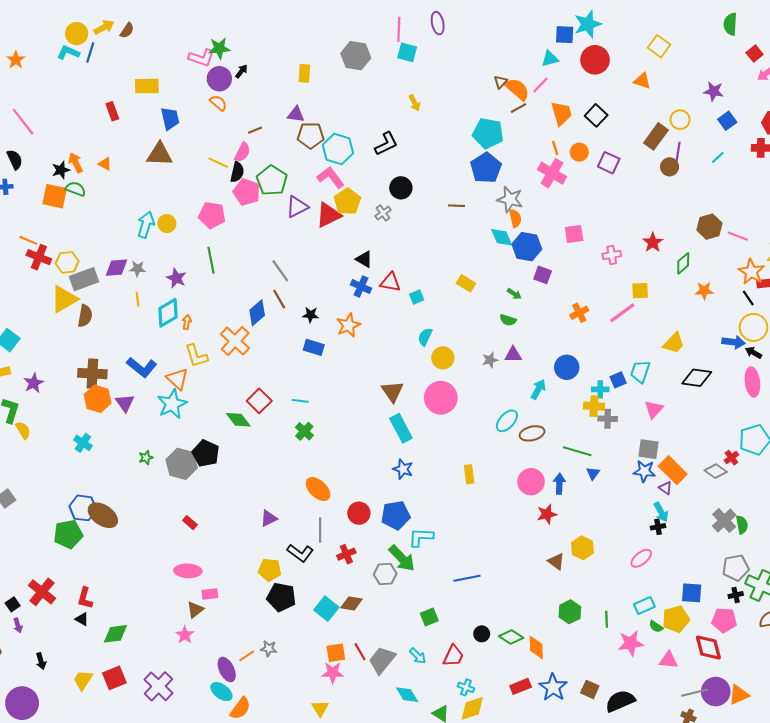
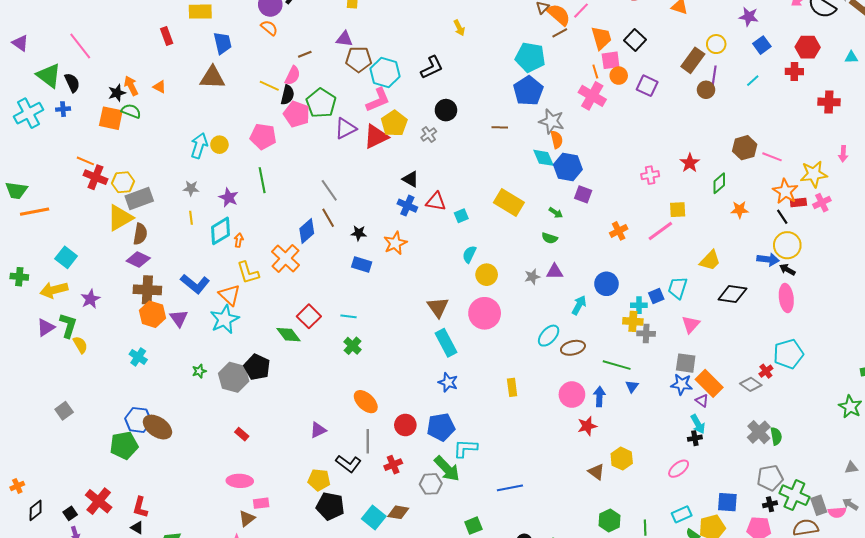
pink L-shape: (331, 177) -> (378, 100), turned 104
pink square: (574, 234) -> (611, 60), moved
purple diamond: (117, 268) -> (138, 259), moved, turned 30
yellow rectangle: (466, 283) -> (509, 203), size x1.6

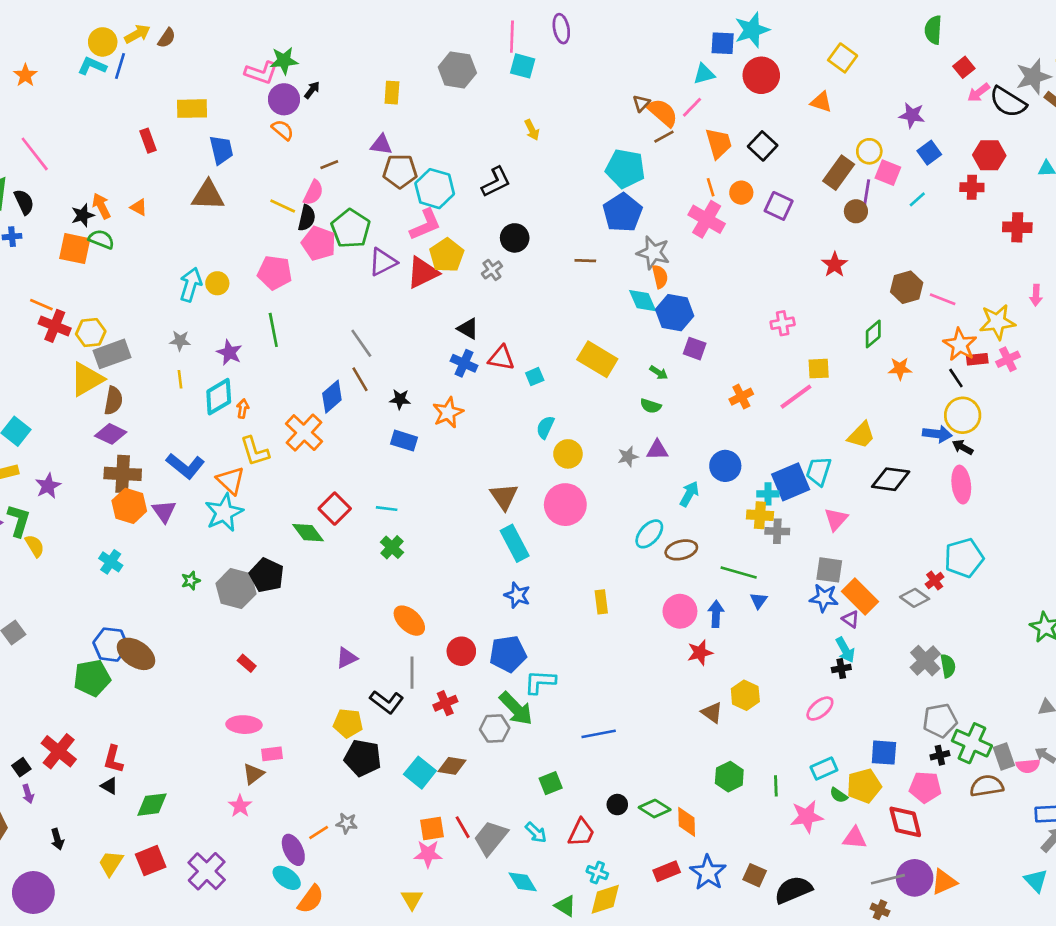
pink square: (611, 60) -> (888, 173), moved, turned 30
red star: (690, 163) -> (835, 265), moved
blue square: (656, 296) -> (791, 482), size x1.8

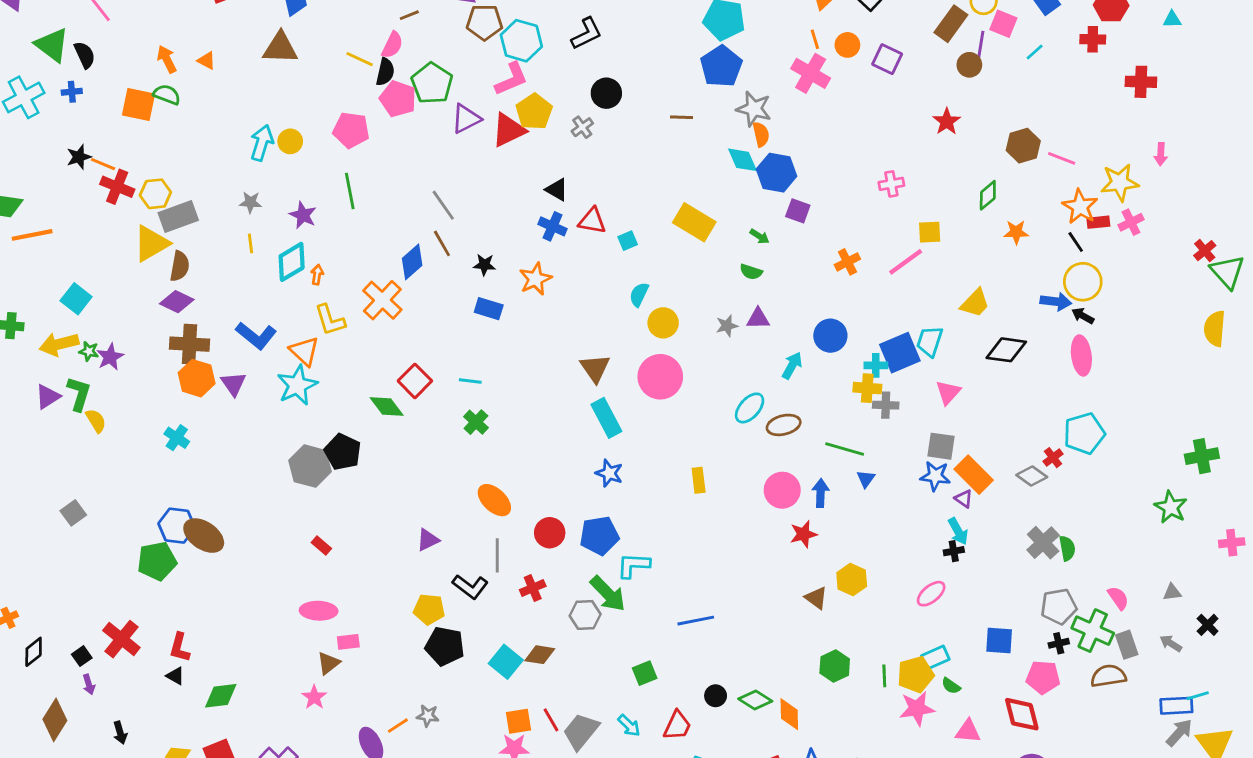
black star: (83, 215) -> (79, 157), moved
green star: (191, 581) -> (89, 351), moved, turned 30
pink semicircle: (1028, 766) -> (1118, 598), moved, turned -120
yellow pentagon: (864, 786) -> (915, 675), moved

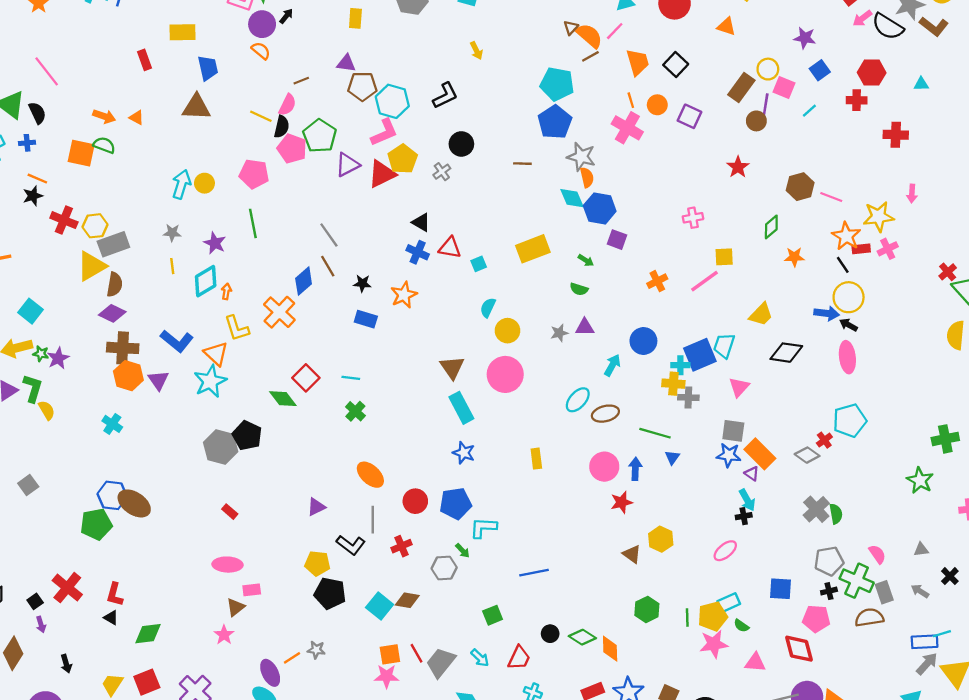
orange arrow: (167, 59) -> (104, 116), turned 135
orange line: (103, 164) -> (37, 179), moved
yellow rectangle: (694, 222) -> (533, 249), turned -52
green arrow: (608, 594) -> (463, 551), size x0.5

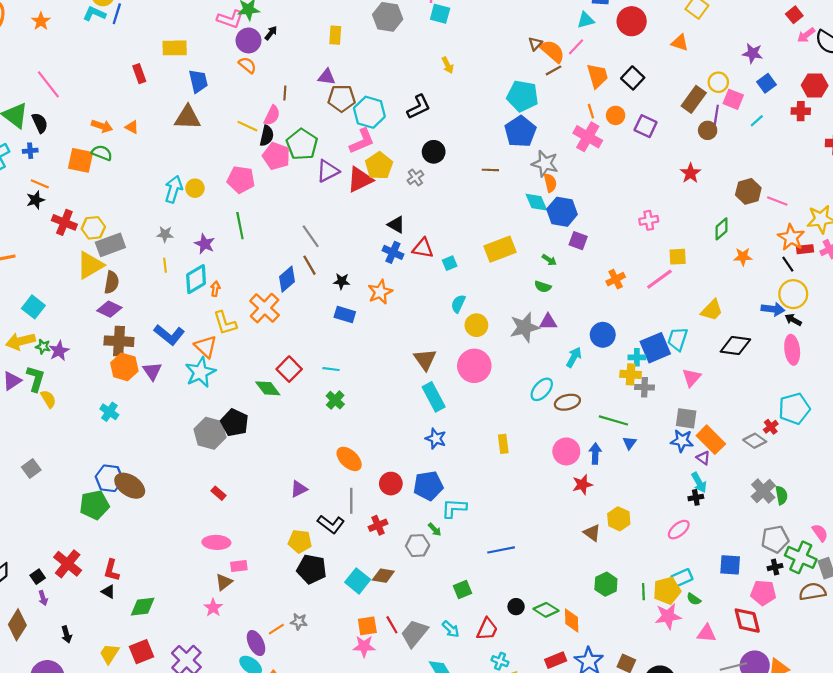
brown line: (301, 81) -> (285, 93), turned -64
gray star: (559, 333) -> (525, 327), size x1.8

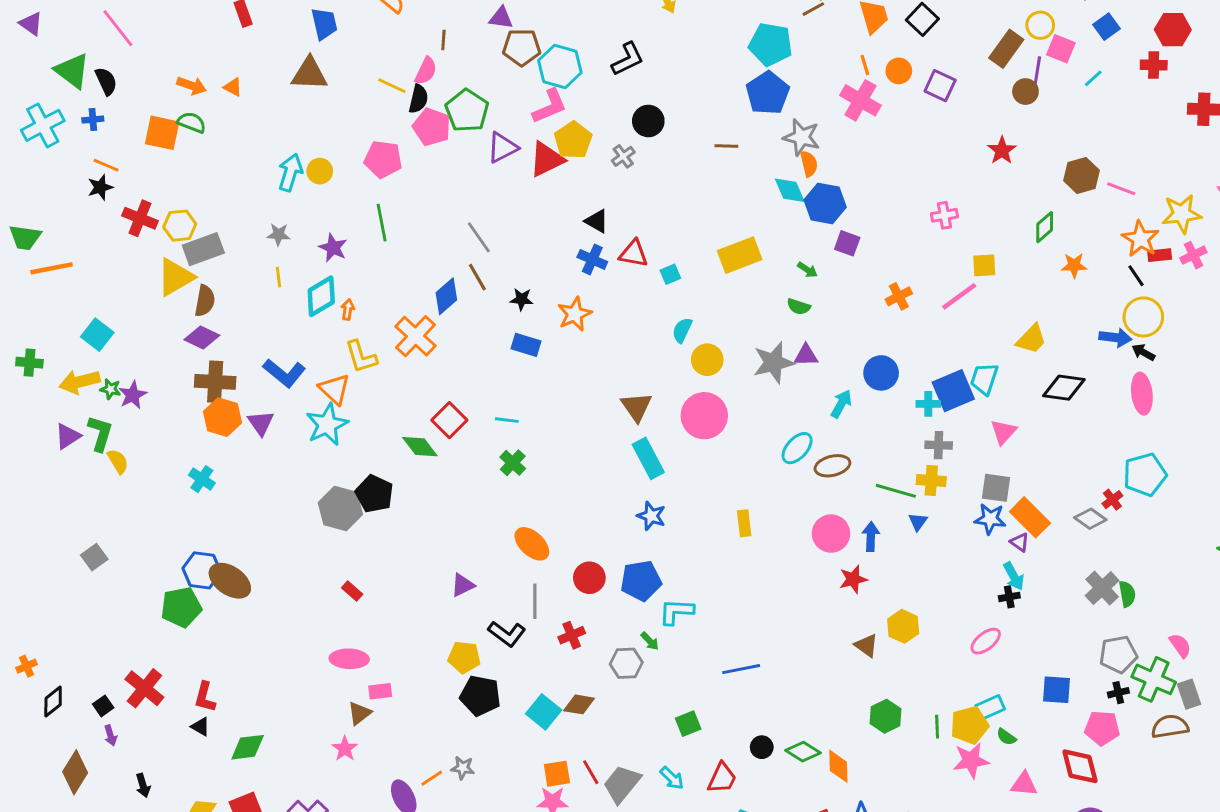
yellow cross: (631, 374) -> (931, 480), moved

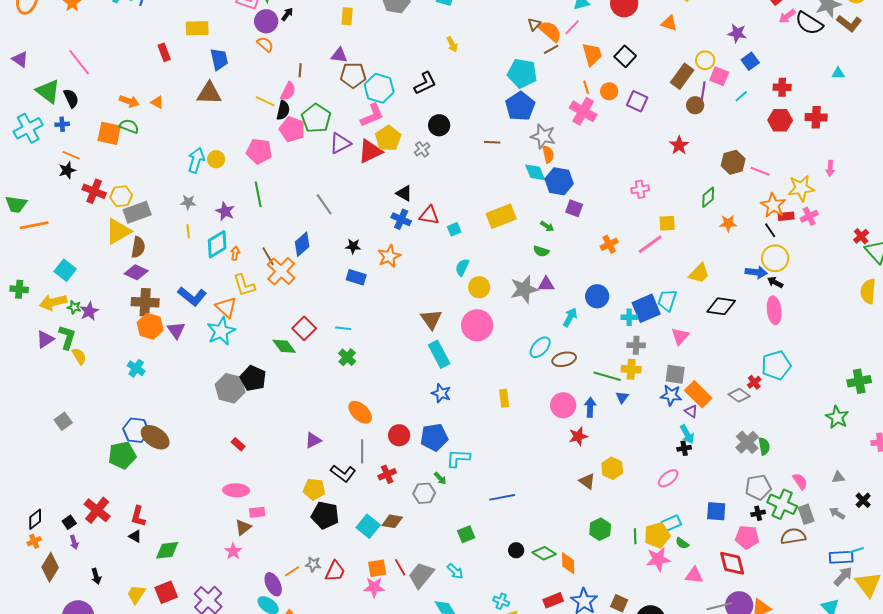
red hexagon: (1173, 30) -> (780, 120), moved
brown line: (477, 277) -> (268, 256), moved
orange cross: (27, 666) -> (34, 541), moved
red trapezoid: (722, 778) -> (335, 571), moved

